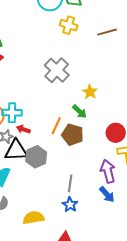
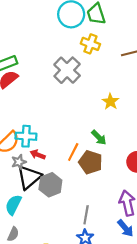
gray cross: (57, 70) -> (67, 70), moved
yellow star: (90, 92) -> (110, 102), moved
black triangle: (16, 150) -> (29, 177), turned -40

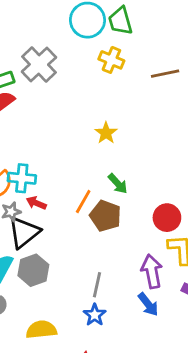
gray cross: (67, 70) -> (39, 64), moved
yellow star: (110, 102) -> (106, 133), moved
gray hexagon: (50, 185) -> (33, 270), moved

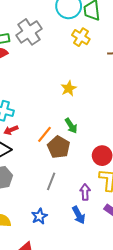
red arrow: (36, 203) -> (11, 130), turned -56
purple arrow: (152, 271) -> (85, 192), size x0.7
gray line: (97, 285) -> (51, 181), moved

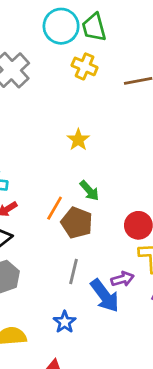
purple arrow: (85, 192) -> (122, 279), turned 84
blue arrow: (79, 215) -> (105, 296), moved, size x1.4

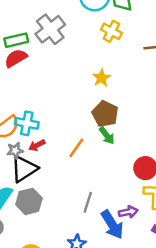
yellow star: (78, 140) -> (101, 78), moved
brown pentagon: (77, 223) -> (105, 114), moved

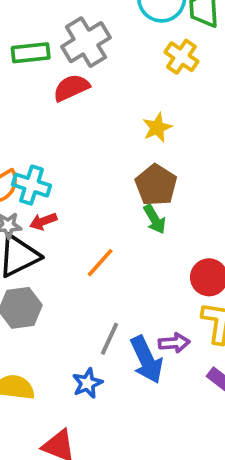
red semicircle: (16, 58) -> (71, 88), moved
orange line: (76, 148) -> (100, 263), moved
gray line: (88, 202) -> (110, 339), moved

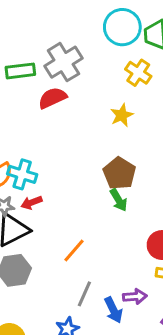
yellow star: (157, 128) -> (122, 115), moved
orange line: (100, 263) -> (74, 251), moved
blue arrow: (147, 360) -> (113, 310), size x0.7

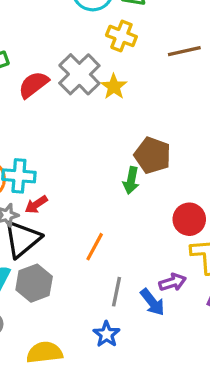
gray cross: (64, 62) -> (79, 74), moved
brown pentagon: (119, 173) -> (153, 155), moved
green arrow: (119, 200) -> (131, 180), turned 55

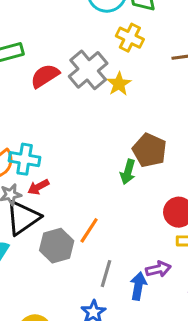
gray hexagon: (34, 283) -> (57, 246), moved
blue arrow: (152, 302) -> (138, 286), turned -136

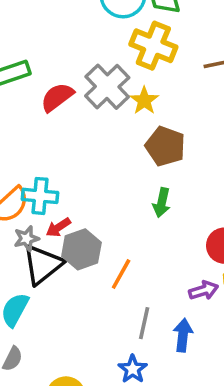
yellow cross: (130, 38) -> (153, 46), size x1.4
brown pentagon: (150, 150) -> (165, 146), moved
gray hexagon: (57, 246) -> (81, 249), moved
purple arrow: (158, 269) -> (204, 290), moved

